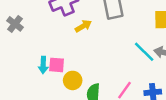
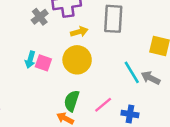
gray cross: (15, 24) -> (40, 17), moved
yellow circle: (73, 80) -> (77, 60), moved, size x1.5

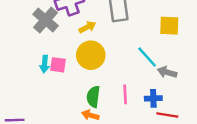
gray cross: (40, 17) -> (46, 20), size x1.5
gray arrow: (151, 78) -> (167, 72), moved
pink line: (103, 105) -> (125, 94), turned -42

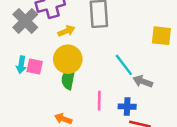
yellow square: (169, 26) -> (161, 36), moved
green semicircle: (93, 97) -> (68, 79), moved

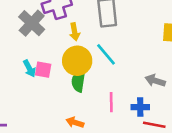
yellow arrow: (66, 31) -> (75, 32), turned 105
cyan arrow: (21, 65) -> (29, 68), turned -35
cyan line: (124, 65) -> (106, 54), moved

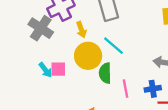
green semicircle: (78, 81) -> (105, 73), moved

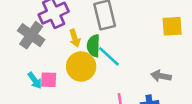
green semicircle: (105, 73) -> (94, 46), moved

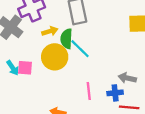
yellow arrow: (75, 38) -> (50, 31), turned -91
gray arrow: (161, 76) -> (127, 78), moved

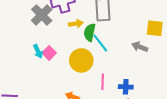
yellow circle: (55, 57) -> (81, 60), moved
pink square: (25, 68) -> (49, 53), turned 32
gray arrow: (127, 78) -> (140, 47), moved

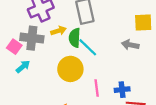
gray cross: (42, 15) -> (32, 38), moved, turned -30
cyan arrow: (38, 51) -> (23, 67), turned -96
pink square: (49, 53) -> (14, 47), moved

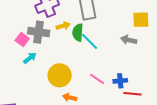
yellow circle: (70, 69) -> (60, 75), moved
pink line: (97, 88) -> (97, 79), turned -49

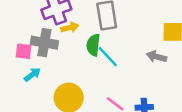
yellow arrow: (63, 26) -> (70, 27), moved
pink square: (22, 40) -> (24, 51), turned -32

